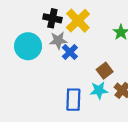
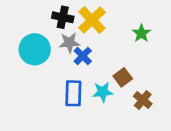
cyan star: (99, 90) -> (103, 92), moved
blue rectangle: (73, 100) -> (73, 93), moved

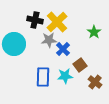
gray star: (69, 43) -> (49, 40), moved
blue cross: (83, 56) -> (63, 49), moved

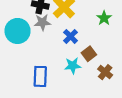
gray star: (49, 40) -> (42, 22), moved
blue rectangle: (43, 77) -> (40, 76), moved

